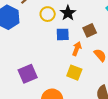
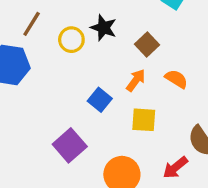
blue square: (63, 34) -> (100, 100), moved, turned -32
orange arrow: (77, 49) -> (136, 80), turned 32

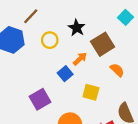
yellow circle: (71, 40) -> (50, 40), moved
brown square: (147, 45) -> (103, 44), size x1.5
orange arrow: (136, 80) -> (80, 59), moved

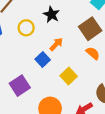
brown square: (103, 44) -> (90, 29), moved
yellow square: (91, 92) -> (69, 76), turned 35

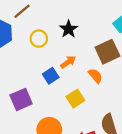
orange semicircle: (93, 53) -> (95, 76), moved

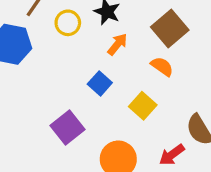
yellow circle: (39, 39) -> (68, 23), moved
orange arrow: (68, 62) -> (117, 44), moved

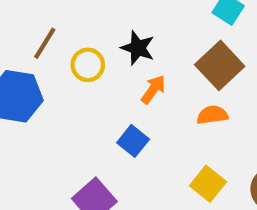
orange semicircle: (162, 66) -> (212, 115), turned -40
yellow square: (143, 106) -> (208, 184), moved

